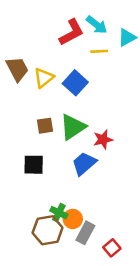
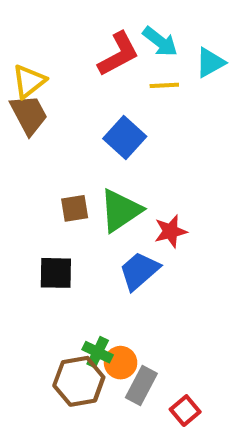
yellow triangle: (44, 78) -> (29, 81), moved

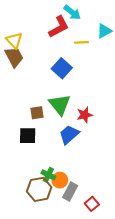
cyan arrow: (160, 42) -> (72, 12), moved
yellow triangle: (29, 81) -> (14, 40), turned -36
brown square: (75, 208) -> (37, 113), moved
green triangle: (121, 210) -> (60, 105), turned -35

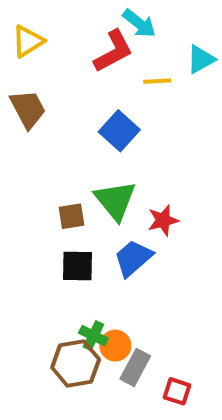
yellow triangle: (14, 40) -> (28, 41), moved, turned 42
black square: (28, 136) -> (78, 266), moved
red square: (92, 204) -> (177, 391), turned -32

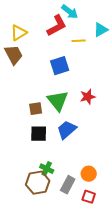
yellow triangle: (28, 41) -> (19, 33), moved
blue square: (119, 131) -> (60, 66), turned 30
red star: (163, 220) -> (88, 97), moved
orange circle: (115, 346) -> (89, 174), moved

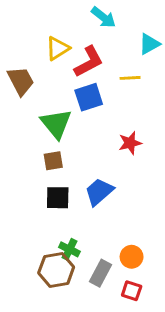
red L-shape: (57, 26) -> (89, 62), moved
yellow triangle: (19, 33) -> (58, 48), moved
yellow line: (79, 41) -> (130, 78), moved
green triangle: (58, 101) -> (56, 124), moved

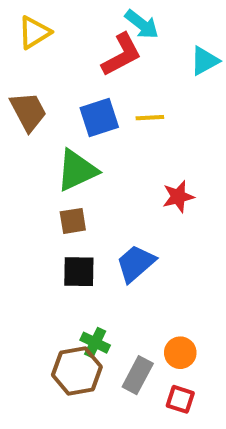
yellow triangle: (58, 48) -> (34, 32), moved
red L-shape: (89, 62) -> (121, 55), moved
yellow line: (130, 78) -> (150, 118), moved
blue square: (89, 97) -> (99, 118), moved
green triangle: (56, 124) -> (77, 170), turned 44

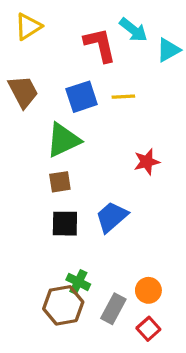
cyan arrow: (142, 24) -> (133, 30), moved
red L-shape: (121, 55) -> (100, 45), turned -75
red square: (180, 399) -> (148, 329), turned 30

